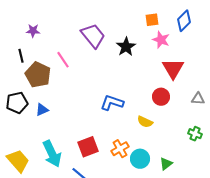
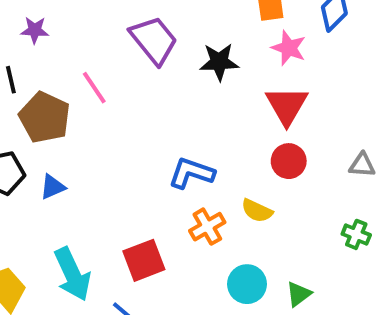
black star: (126, 47) -> (219, 62), turned 30
red triangle: (173, 69) -> (287, 106), moved
orange cross: (120, 149) -> (207, 227), moved

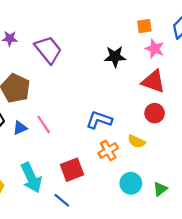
purple trapezoid: (154, 40) -> (48, 50), moved
pink line: (94, 88) -> (44, 124), moved
red triangle: (287, 106) -> (153, 81), turned -40

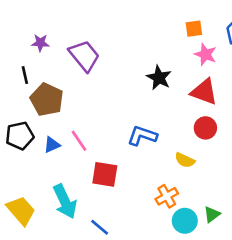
black star: (115, 57) -> (159, 78), moved, turned 30
orange cross: (108, 150) -> (167, 196), moved
red square: (72, 170) -> (105, 174), moved, turned 30
cyan circle: (131, 183) -> (185, 221), moved

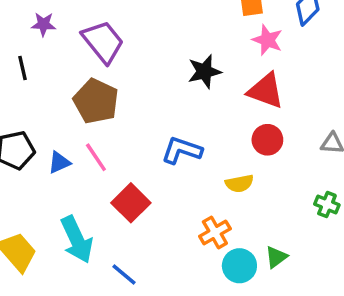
black star: (159, 78) -> (204, 72), turned 30
brown pentagon: (47, 100) -> (96, 101), moved
yellow semicircle: (185, 160) -> (239, 184), turned -36
red square: (105, 174) -> (131, 203), turned 36

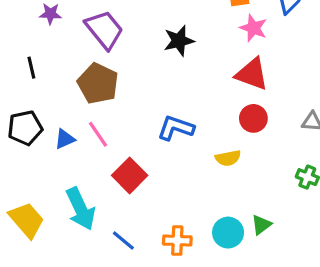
black line: (22, 68) -> (31, 68), moved
black star: (204, 72) -> (179, 41), moved
orange cross: (215, 232) -> (177, 240), moved, turned 32

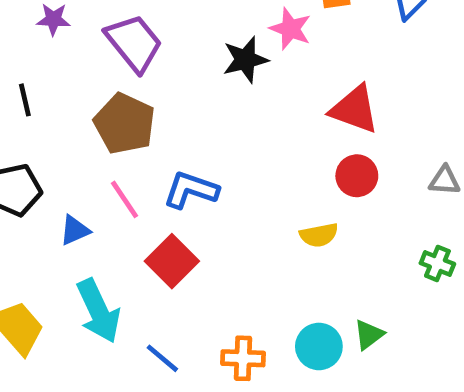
pink star: (253, 28) -> (290, 29), moved
blue L-shape: (176, 128) -> (191, 190), moved
blue triangle: (65, 139) -> (75, 230), moved

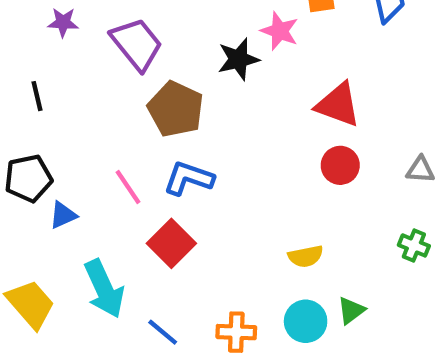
brown pentagon: (124, 124) -> (176, 109), moved
blue triangle: (75, 230) -> (63, 215), moved
yellow semicircle: (319, 235) -> (306, 256), moved

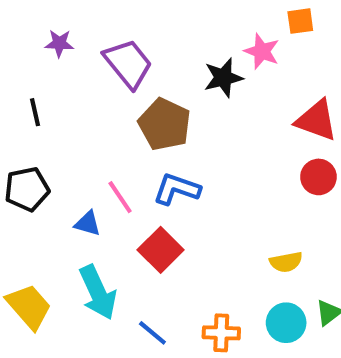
blue triangle: (63, 215) -> (88, 224), moved, turned 40

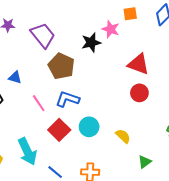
blue triangle: (88, 224) -> (15, 77), moved
yellow semicircle: (286, 262) -> (123, 136), turned -126
cyan circle: (286, 323) -> (89, 127), moved

